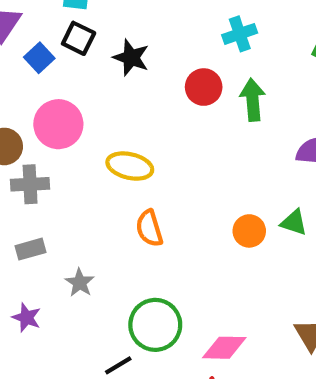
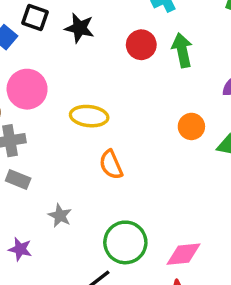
orange circle: (249, 231) -> (191, 126), moved
gray rectangle: (31, 249) -> (18, 180), moved, turned 45

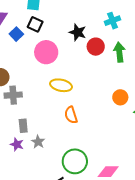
black star: (80, 28) -> (78, 32), moved
pink circle: (27, 89) -> (46, 52), moved
gray rectangle: (18, 180) -> (23, 126), moved, turned 56
purple star: (20, 249) -> (17, 144), moved

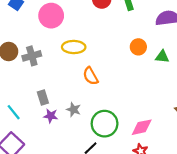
gray cross: (13, 95) -> (32, 56), moved
gray star: (38, 142) -> (74, 110), moved
purple star: (17, 144) -> (51, 116), moved

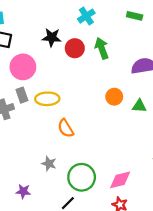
gray rectangle: (43, 97) -> (22, 95), moved
purple star: (51, 116) -> (23, 191), moved

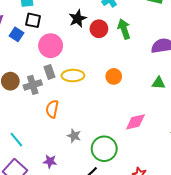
black star: (52, 37) -> (78, 19), turned -30
orange circle: (114, 97) -> (114, 76), moved
orange semicircle: (66, 128) -> (52, 109), moved, turned 42
pink diamond: (120, 180) -> (135, 122), moved

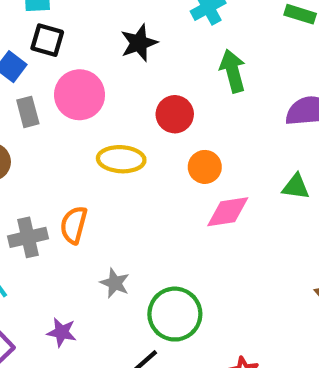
red circle: (99, 29) -> (175, 114), moved
gray rectangle: (49, 72) -> (28, 112), moved
gray cross: (33, 85) -> (28, 237), moved
pink diamond: (135, 122) -> (228, 212), moved

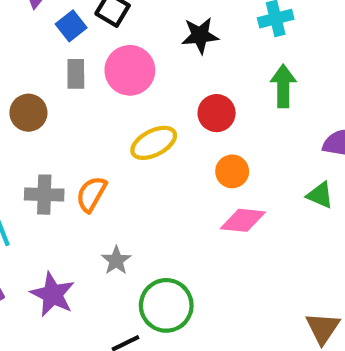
yellow ellipse: (121, 159) -> (154, 143), turned -45
green triangle: (296, 187) -> (320, 195), moved
purple star: (62, 332) -> (53, 294), size x1.5

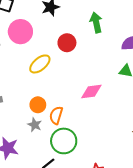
orange circle: (232, 171) -> (38, 105), moved
orange semicircle: (91, 194) -> (56, 115), moved

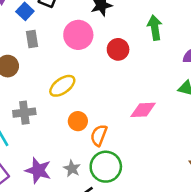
pink circle: (20, 32) -> (78, 35), moved
yellow ellipse: (40, 64) -> (62, 86), moved
gray star: (35, 125) -> (72, 169), moved

